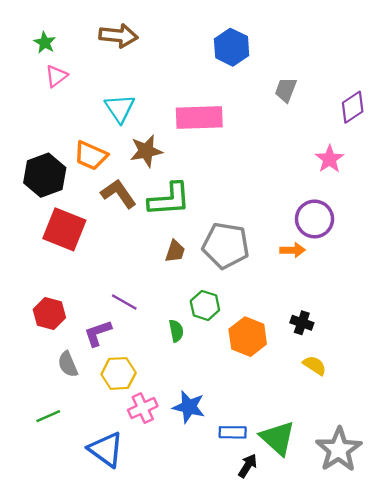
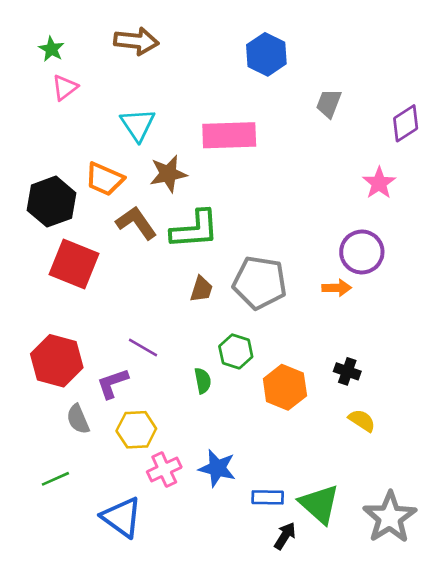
red hexagon: (49, 314) -> (57, 361), size x1.4

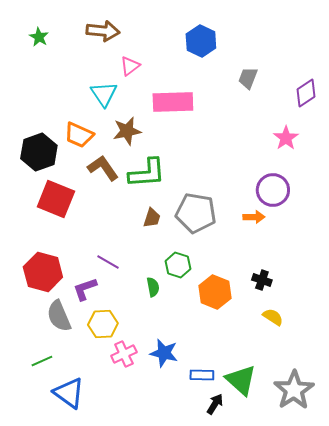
pink triangle: (65, 88) -> (130, 66), moved
gray semicircle: (78, 419) -> (59, 316), size x1.4
blue triangle: (122, 517) -> (69, 393), moved

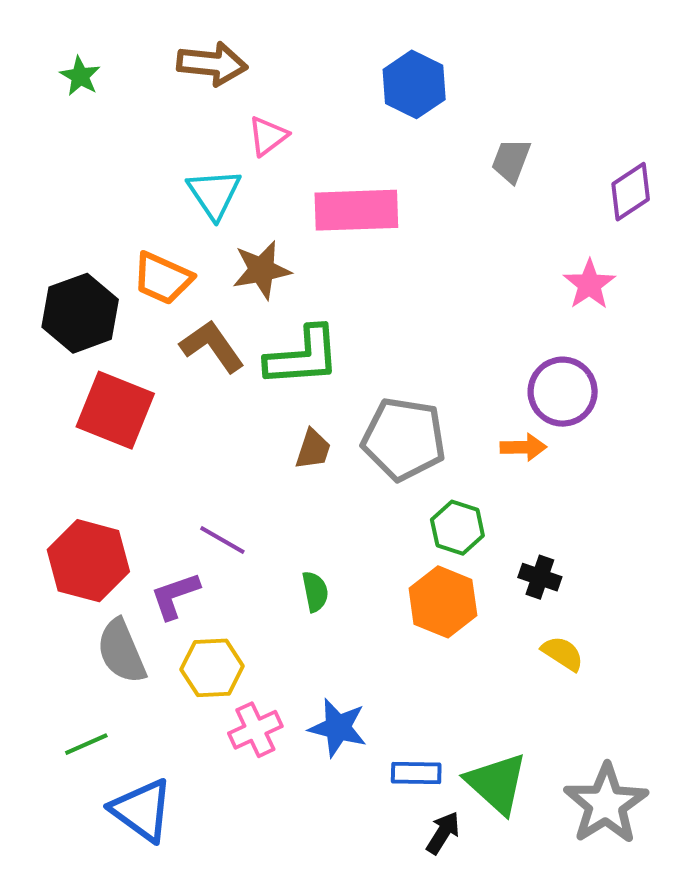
green hexagon: (178, 265) -> (457, 528), moved

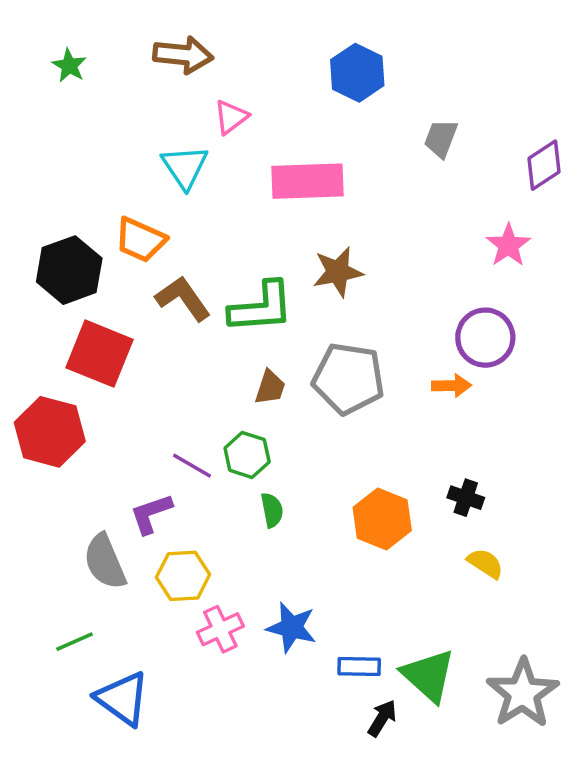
brown star: (262, 270) -> (338, 272), moved
green hexagon: (457, 528) -> (247, 455), moved
red hexagon: (88, 561) -> (50, 432), moved

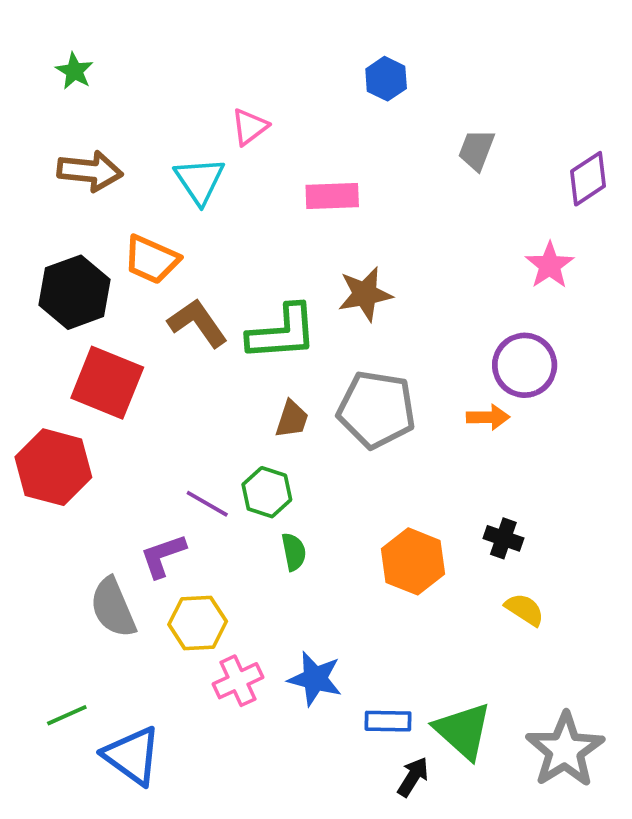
brown arrow: (183, 55) -> (90, 171), moved
blue hexagon: (357, 73) -> (386, 79), size x0.7
pink rectangle: (308, 181) -> (332, 196), size x0.7
green line: (75, 642) -> (67, 715), moved

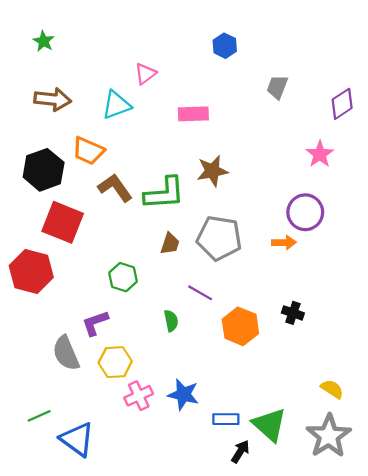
cyan triangle: (200, 181) -> (116, 105), turned 44
green hexagon: (267, 492) -> (123, 277), moved
purple line: (207, 504) -> (200, 293), moved
yellow semicircle: (525, 610) -> (332, 389), moved

